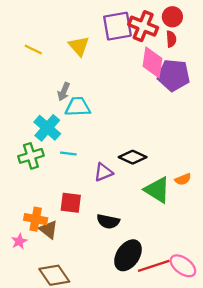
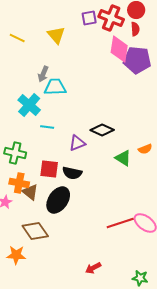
purple square: (117, 26) -> (89, 18), size x0.6
green cross: (31, 156) -> (15, 153), moved, turned 30
green triangle: (157, 190) -> (123, 158), size x0.7
black semicircle: (108, 221) -> (72, 173), moved
black ellipse: (128, 255) -> (58, 200), moved

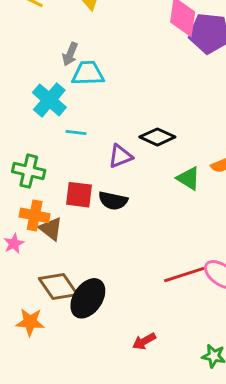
black ellipse: (58, 200) -> (88, 298), moved

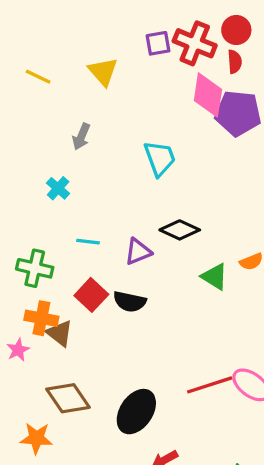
cyan trapezoid: (88, 73) -> (160, 158), moved, turned 72
cyan cross: (49, 100) -> (58, 188), size x0.6
cyan line: (76, 133) -> (88, 242), moved
red square: (79, 195) -> (91, 295), turned 36
black ellipse: (88, 298) -> (136, 412), moved

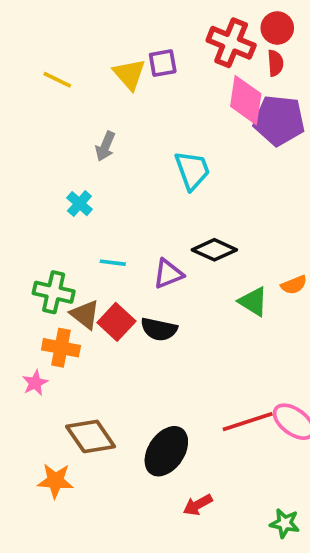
purple square: (158, 43) -> (163, 63), moved
brown triangle: (60, 333) -> (85, 314), moved

